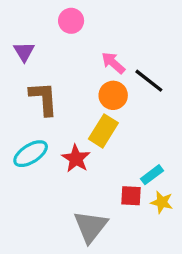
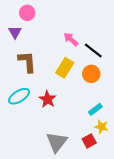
pink circle: (71, 21) -> (27, 13), moved
orange circle: (113, 95) -> (91, 74), moved
yellow rectangle: (103, 131) -> (65, 68), moved
red square: (131, 196) -> (89, 141), moved, turned -32

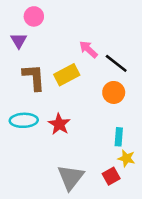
yellow rectangle: (65, 68) -> (67, 75), moved, turned 30
cyan ellipse: (19, 96) -> (24, 120), turned 30
cyan rectangle: (95, 109) -> (119, 137), turned -48

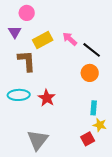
yellow rectangle: (67, 75) -> (43, 40), moved
gray triangle: (71, 177) -> (38, 140), moved

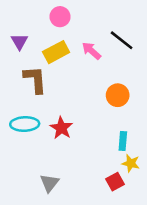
pink circle: (27, 13) -> (60, 17), moved
black line: (92, 50) -> (122, 40), moved
gray triangle: (38, 140) -> (50, 183), size x0.7

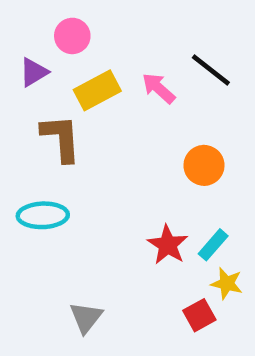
pink circle: (60, 17) -> (72, 36), moved
purple triangle: (19, 42) -> (34, 72), turned 30
red star: (61, 128) -> (168, 245), moved
cyan rectangle: (123, 141) -> (213, 245), turned 36

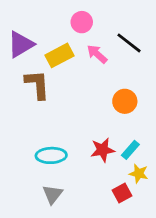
pink circle: (72, 36) -> (82, 22), moved
purple triangle: (34, 72) -> (21, 44), size x1.5
cyan ellipse: (43, 215) -> (51, 155), moved
red star: (168, 245) -> (103, 150), turned 30

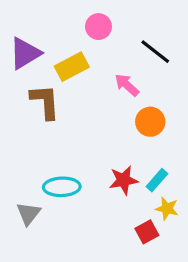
pink arrow: (97, 54) -> (127, 85), moved
gray triangle: (53, 194) -> (28, 214), moved

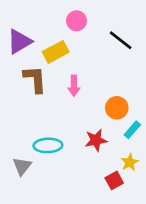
pink arrow: (127, 85) -> (74, 86), moved, turned -132
orange circle: (150, 122) -> (117, 108), moved
cyan rectangle: (157, 180) -> (132, 130), moved
yellow star: (167, 209) -> (130, 162), turned 30

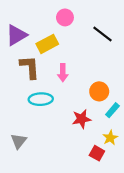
cyan ellipse: (48, 145) -> (41, 99), moved
red square: (114, 180) -> (97, 153), turned -32

